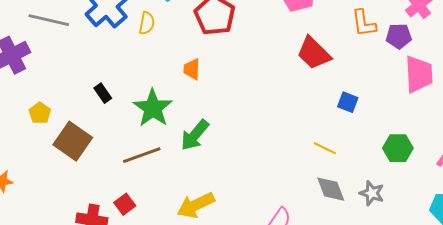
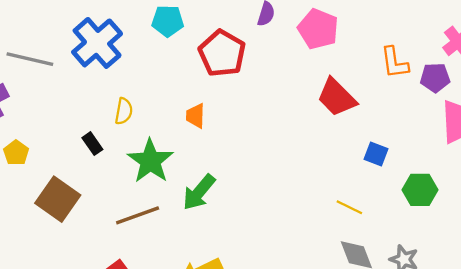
yellow semicircle: (147, 23) -> (124, 111), moved
yellow pentagon: (40, 113) -> (16, 153), moved
green hexagon: (398, 148) -> (420, 190), moved

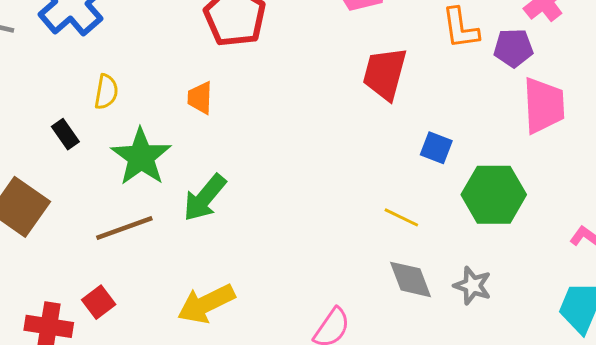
red trapezoid: (337, 97) -> (385, 74), turned 60
green hexagon: (420, 190) -> (494, 195), size x1.4

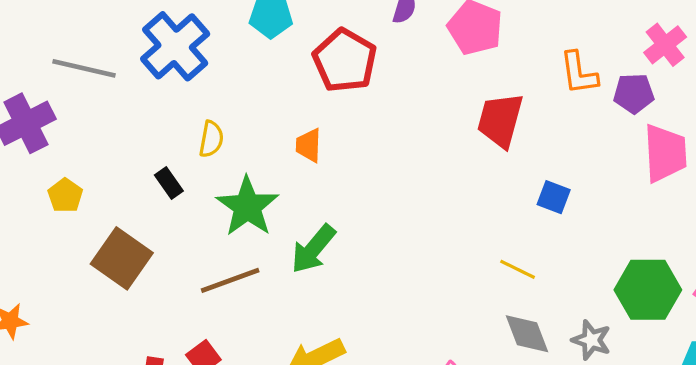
green hexagon: (494, 195) -> (648, 290), moved

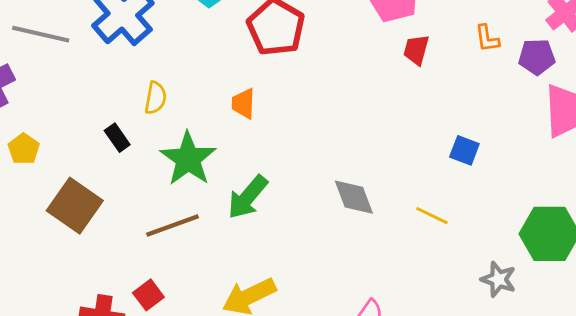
orange L-shape: (579, 73) -> (487, 38), size x0.7
red trapezoid: (500, 120) -> (416, 50), moved, size x0.6
gray diamond: (527, 334) -> (354, 197), moved

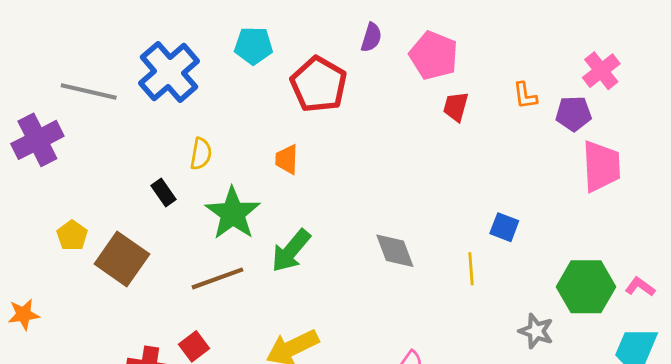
yellow pentagon: (24, 149) -> (72, 236), moved
blue square: (464, 150) -> (504, 227), moved
yellow line: (432, 216) -> (471, 269), turned 60

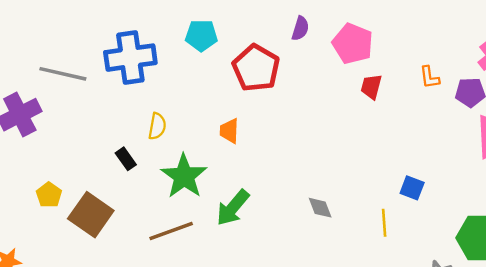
blue cross: (169, 72) -> (130, 58), turned 33
gray diamond: (395, 251) -> (320, 208), size x0.7

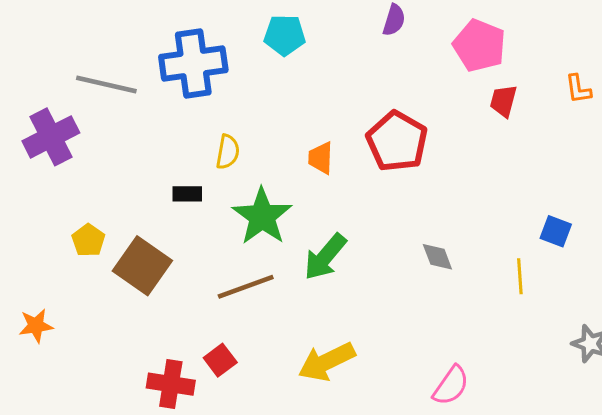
purple semicircle: (300, 28) -> (394, 20), moved
red pentagon: (256, 68) -> (397, 141), moved
black rectangle: (126, 159) -> (187, 194), turned -55

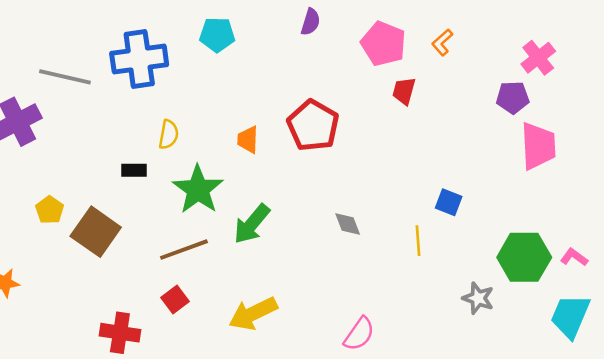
orange L-shape: (578, 89) -> (442, 42), moved, turned 56
red square: (220, 360) -> (175, 299), moved

